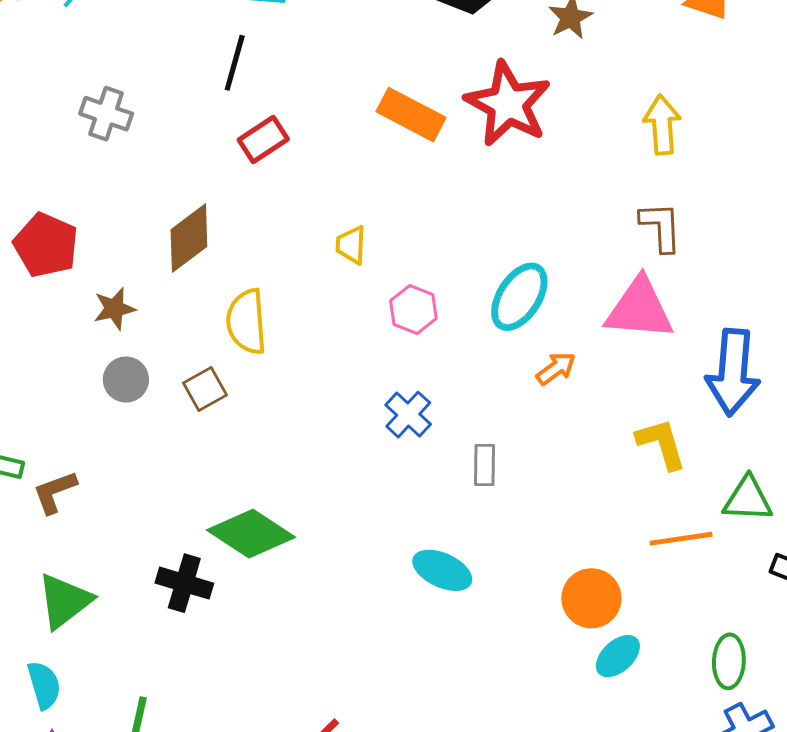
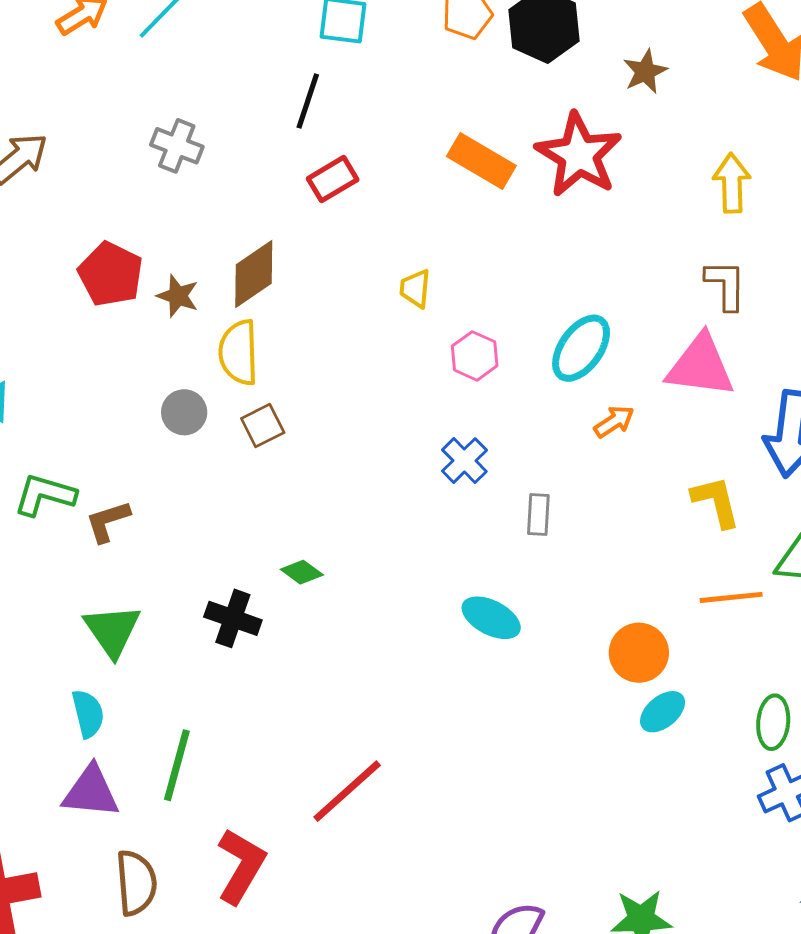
brown star: (114, 309) -> (178, 296), moved, turned 30
yellow semicircle: (247, 322) -> (239, 352), moved
green diamond: (251, 534) -> (302, 572), size x0.5
green triangle: (64, 601) -> (112, 631), turned -30

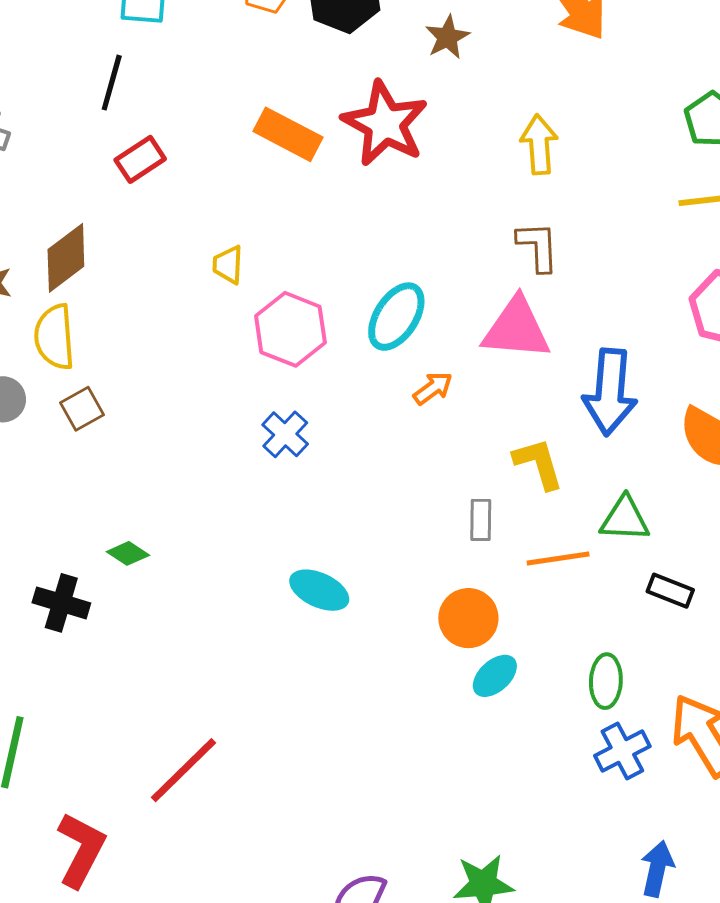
pink hexagon: (475, 356) -> (290, 329), size x1.5
gray rectangle: (538, 515) -> (481, 520), moved

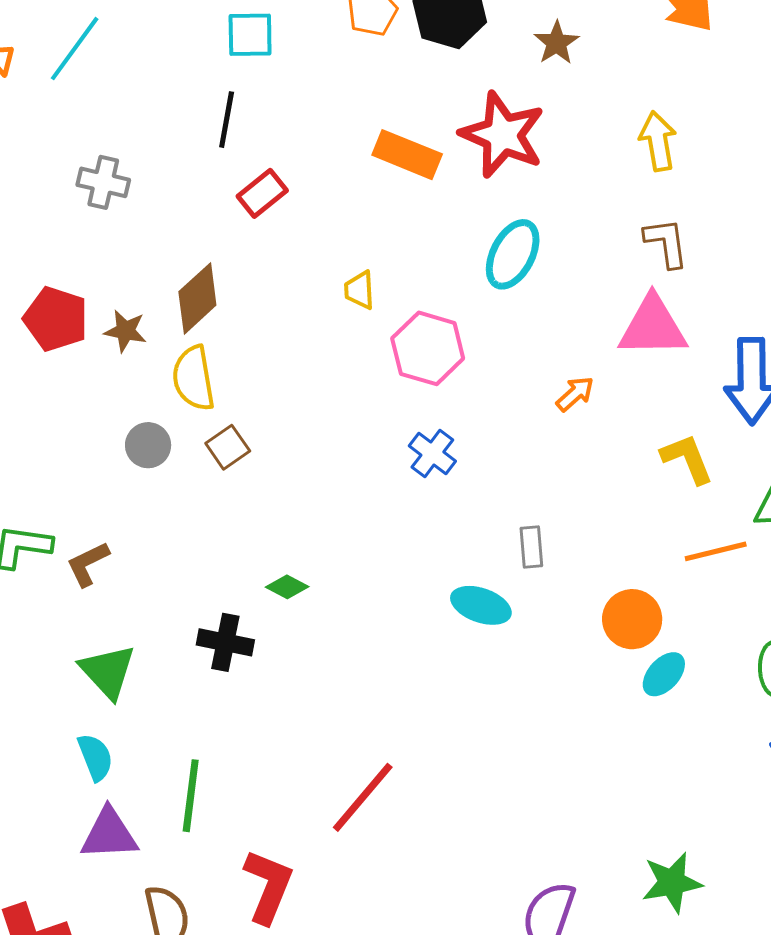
cyan ellipse: (396, 317) -> (513, 254), moved
gray rectangle: (481, 520) -> (531, 547), moved

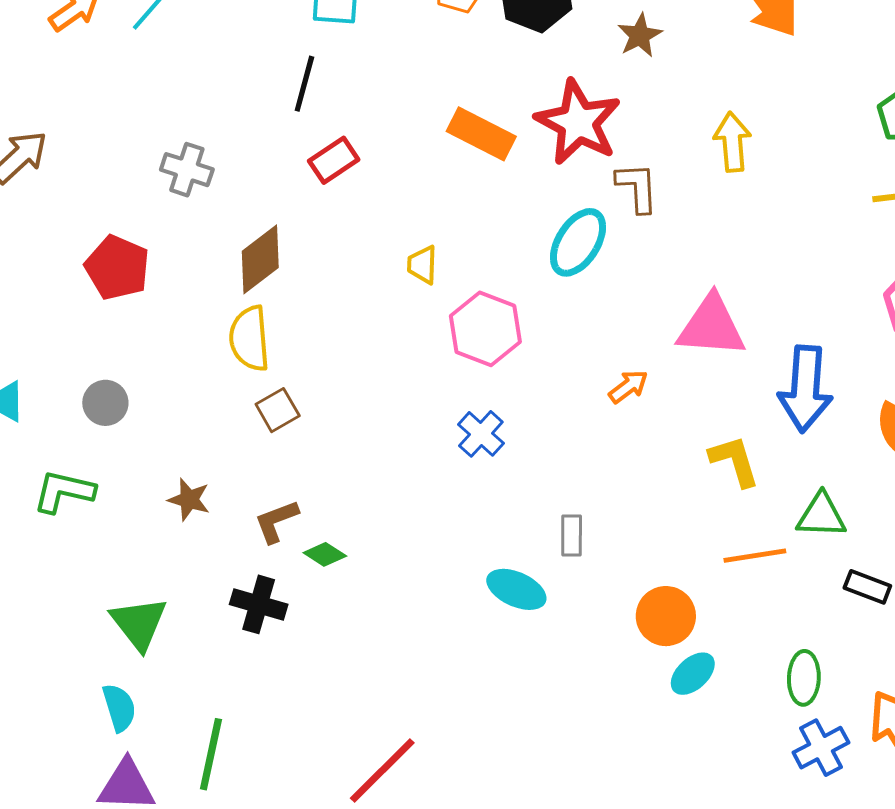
gray cross: (103, 182) -> (187, 170), moved
brown L-shape: (666, 243) -> (637, 187), moved
brown star: (125, 331) -> (189, 500), moved
gray circle: (148, 445) -> (105, 403), moved
brown L-shape: (88, 564) -> (276, 521), moved

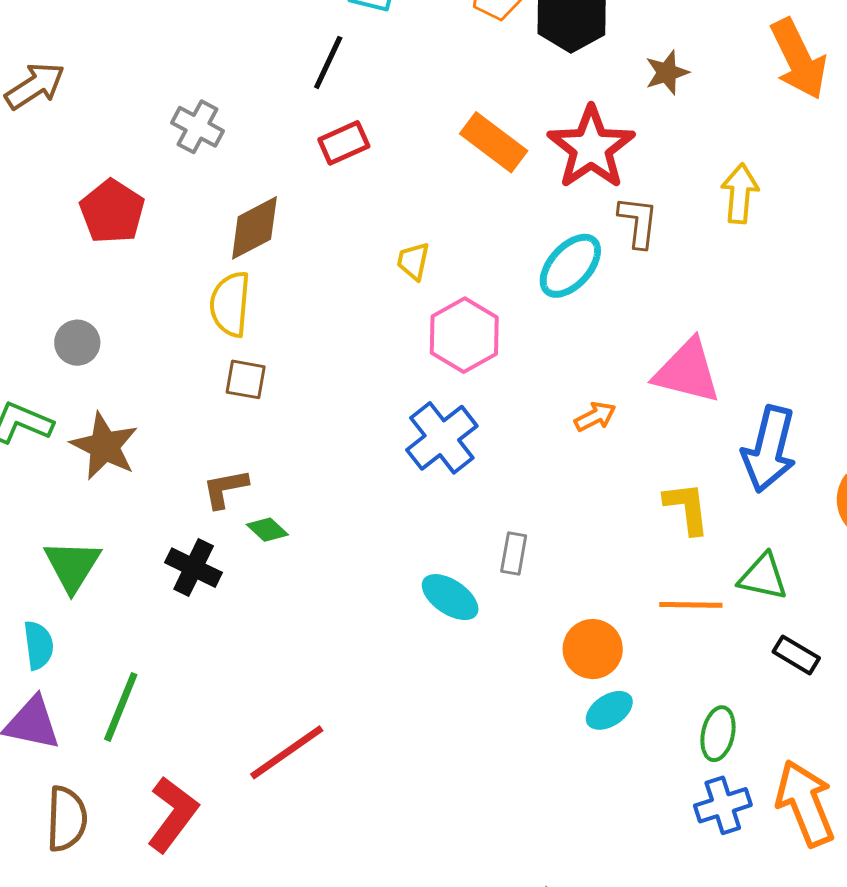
brown square: (278, 410) -> (246, 379), turned 30
blue cross: (481, 434) -> (442, 438), size x1.5
brown star: (189, 500) -> (104, 446), moved, size x1.6

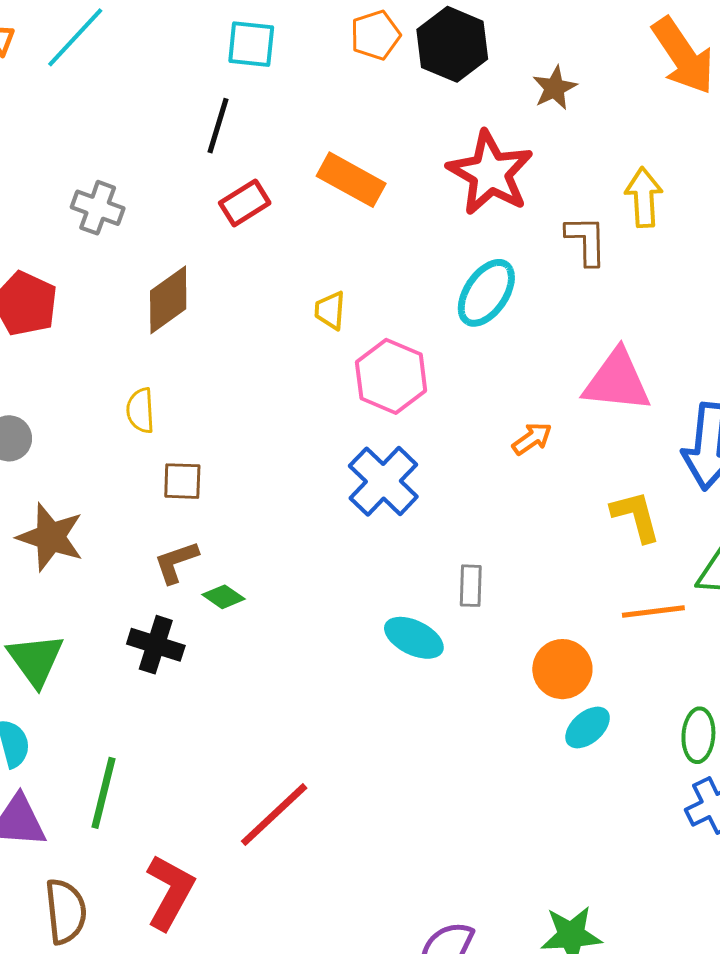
orange rectangle: (494, 142) -> (351, 180), moved
brown L-shape: (638, 222) -> (586, 240), moved
yellow semicircle: (230, 304) -> (140, 410), moved, size x0.7
brown square: (246, 379) -> (182, 481), moved

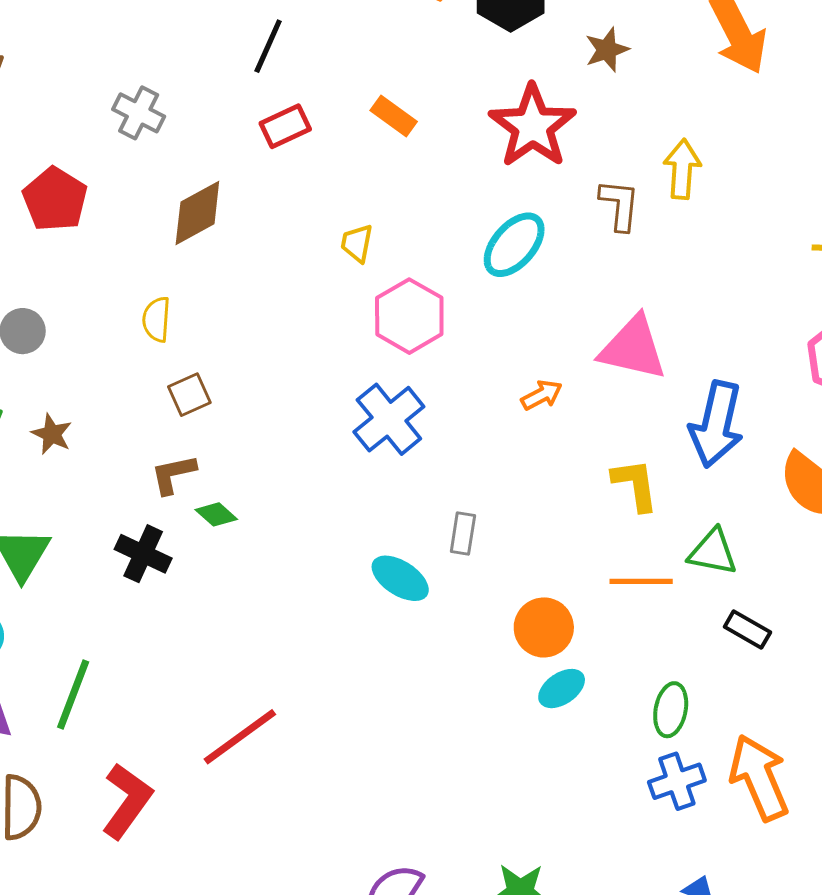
orange rectangle: (351, 180) -> (394, 116), size x0.7
brown square: (182, 481) -> (189, 395), turned -33
brown star: (50, 537) -> (52, 434), size x0.6

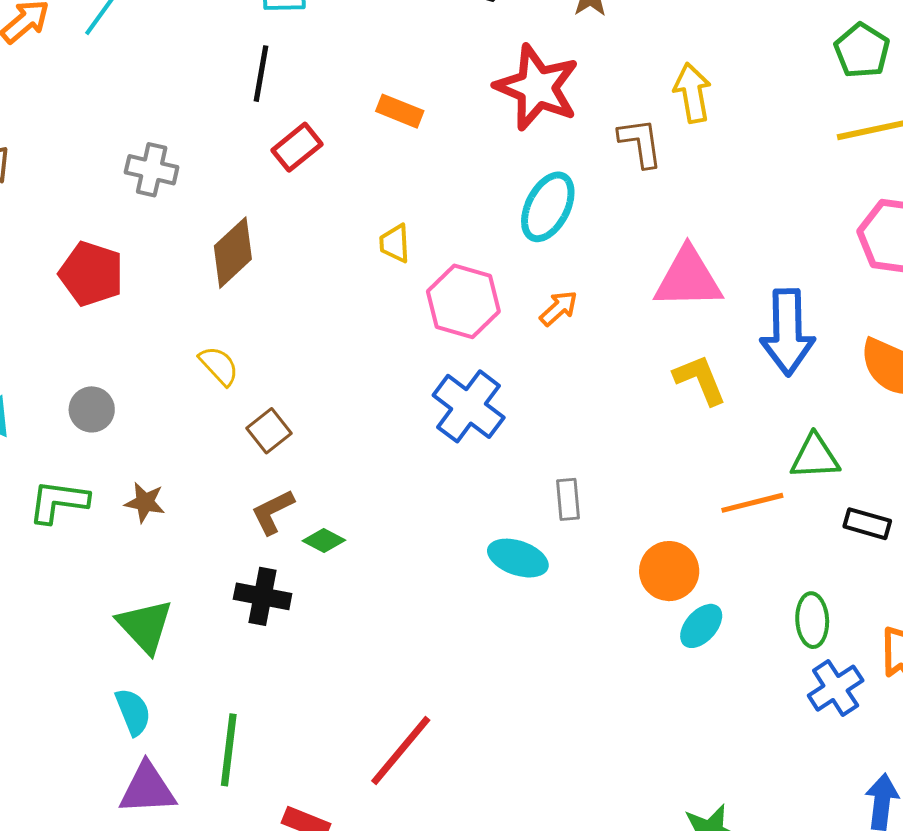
yellow semicircle: (156, 319) -> (219, 366), turned 147
orange arrow: (542, 395) -> (559, 308), moved
yellow L-shape: (635, 485) -> (700, 380), moved

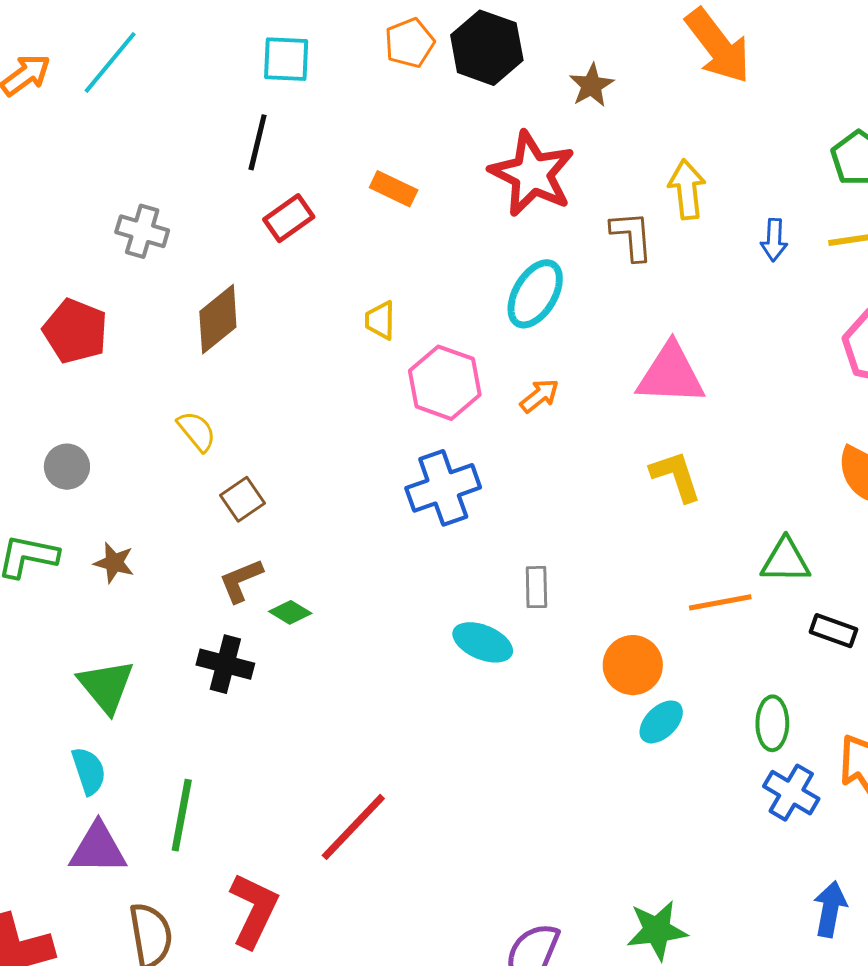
blue arrow: (787, 332) -> (774, 240), moved, size x0.5
blue cross: (469, 406) -> (443, 488), turned 30
blue cross: (836, 688) -> (791, 793), turned -30

